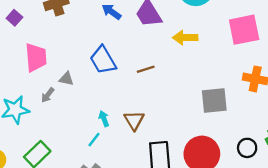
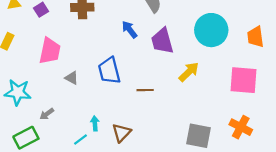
yellow arrow: (185, 38) -> (189, 72), turned 120
gray arrow: (48, 95) -> (47, 114), moved

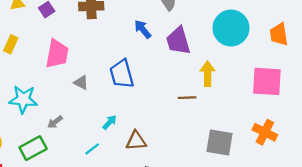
yellow arrow: (189, 72) -> (208, 74), turned -45
brown line: (145, 90) -> (187, 98), moved
cyan arrow: (95, 123) -> (110, 122), moved, turned 48
brown triangle: (121, 133) -> (136, 141), turned 42

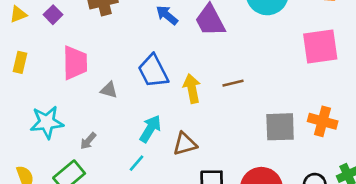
yellow arrow: (208, 74) -> (192, 89), moved
cyan arrow: (110, 122) -> (150, 129), size x1.5
orange cross: (265, 132) -> (323, 121), moved

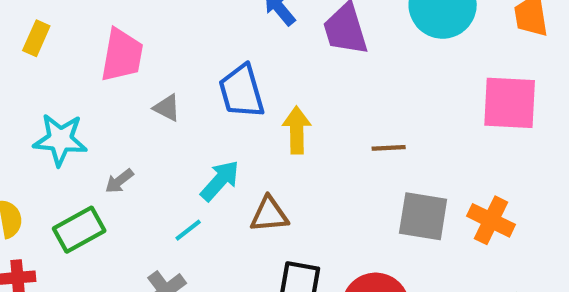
brown line: (233, 83) -> (389, 148), moved

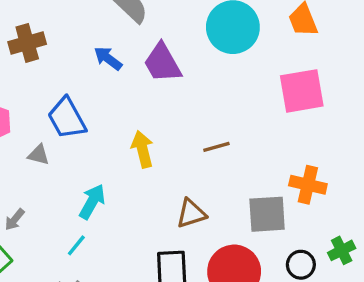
blue trapezoid: (242, 91) -> (67, 118), moved
brown triangle: (269, 214) -> (191, 213), moved
gray square: (423, 216) -> (267, 214), moved

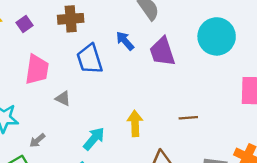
blue trapezoid: (67, 118) -> (90, 59), moved
yellow arrow: (142, 149) -> (135, 123), moved

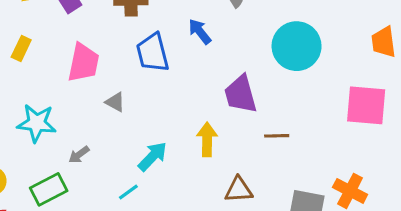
cyan circle: (217, 36) -> (297, 46), moved
purple trapezoid: (162, 52) -> (241, 94), moved

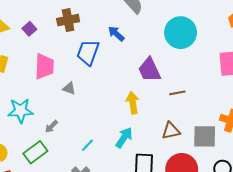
blue trapezoid: (153, 53) -> (88, 52), turned 44
cyan arrow: (153, 156) -> (124, 138), moved
brown triangle: (239, 190) -> (171, 131), moved

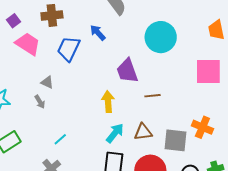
pink trapezoid: (44, 66) -> (28, 44), moved, turned -64
gray arrow: (51, 127) -> (40, 102), moved, turned -80
cyan arrow: (124, 138) -> (115, 133), moved

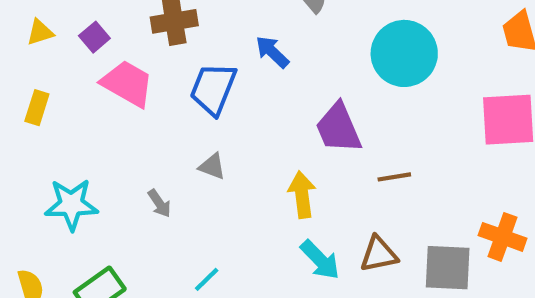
gray triangle: (47, 82) -> (212, 166), moved
cyan arrow: (115, 133) -> (320, 260), turned 100

